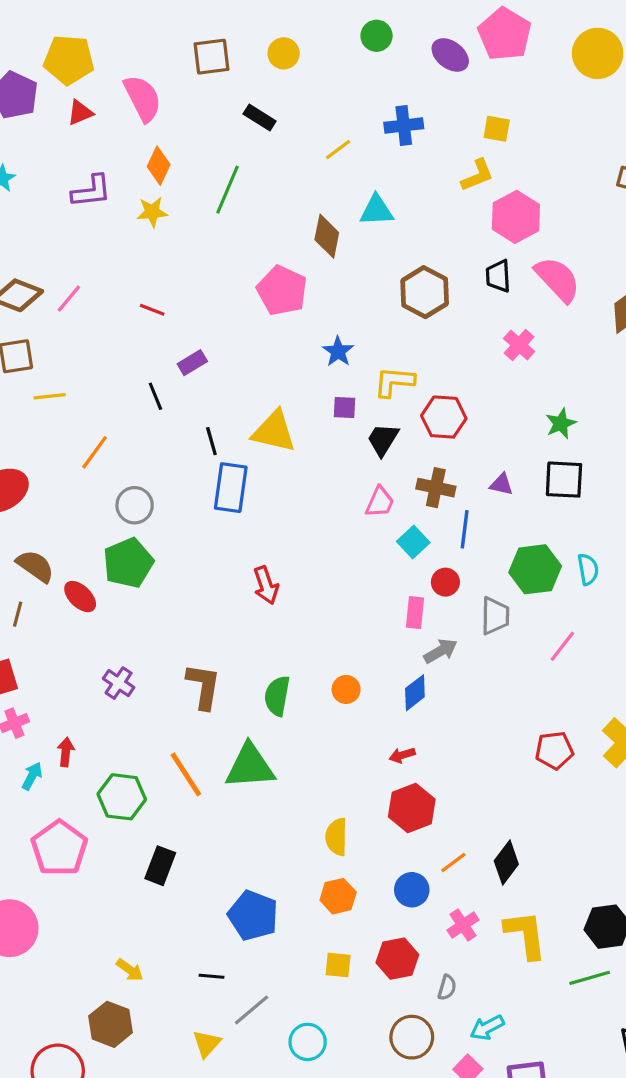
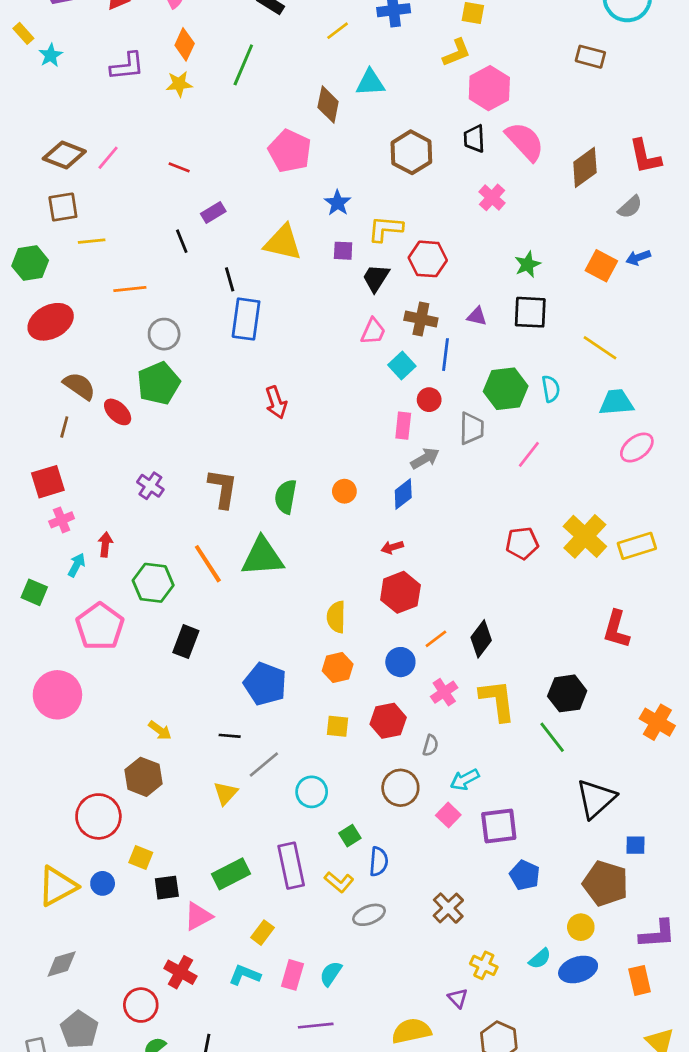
yellow triangle: (274, 432) -> (283, 243), moved
orange line: (95, 452) -> (130, 289), turned 48
green line: (590, 978) -> (552, 737), turned 68

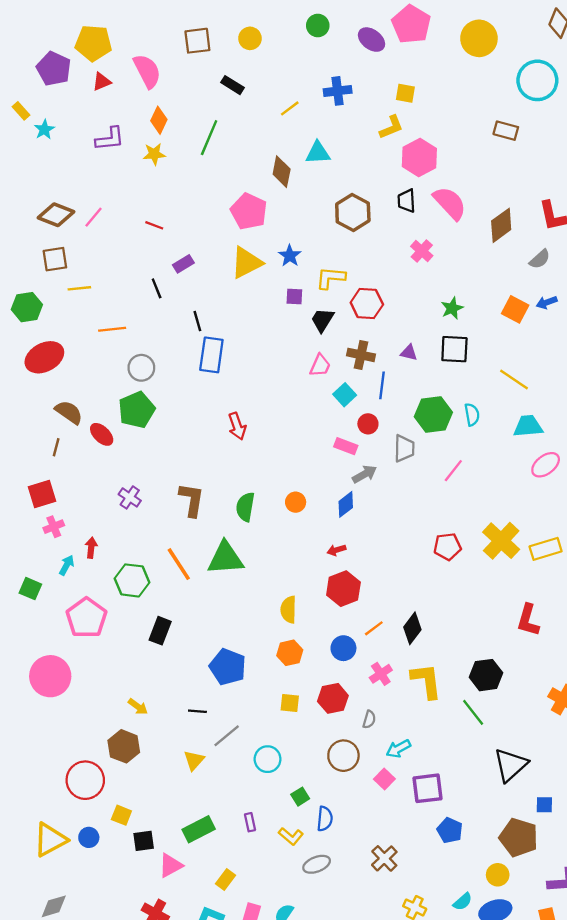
yellow triangle: (283, 243) -> (246, 263), moved, turned -40
pink rectangle: (403, 426) -> (346, 446), turned -75
purple rectangle: (291, 866) -> (250, 822), size x0.5

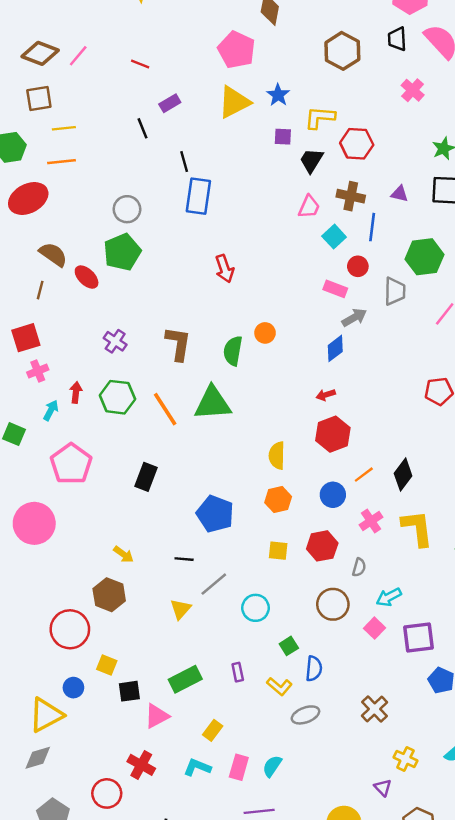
orange line: (112, 329) -> (62, 162), moved
orange circle: (296, 502) -> (265, 333), moved
green hexagon: (132, 580) -> (117, 397), moved
yellow triangle: (50, 840) -> (46, 715), moved

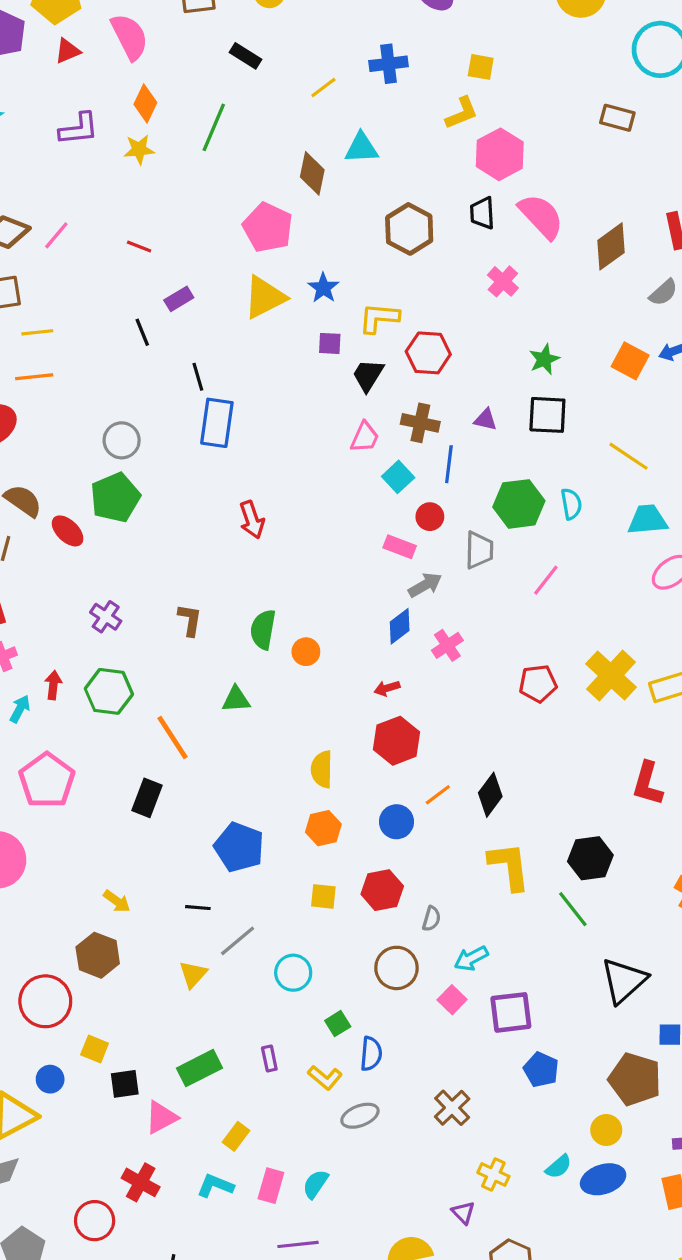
orange circle: (265, 333) -> (306, 652), moved
brown L-shape: (178, 344) -> (190, 620), size x0.7
green triangle: (213, 403) -> (236, 699), size x0.6
orange line: (165, 409) -> (172, 738), moved
pink cross: (371, 521) -> (447, 645), moved

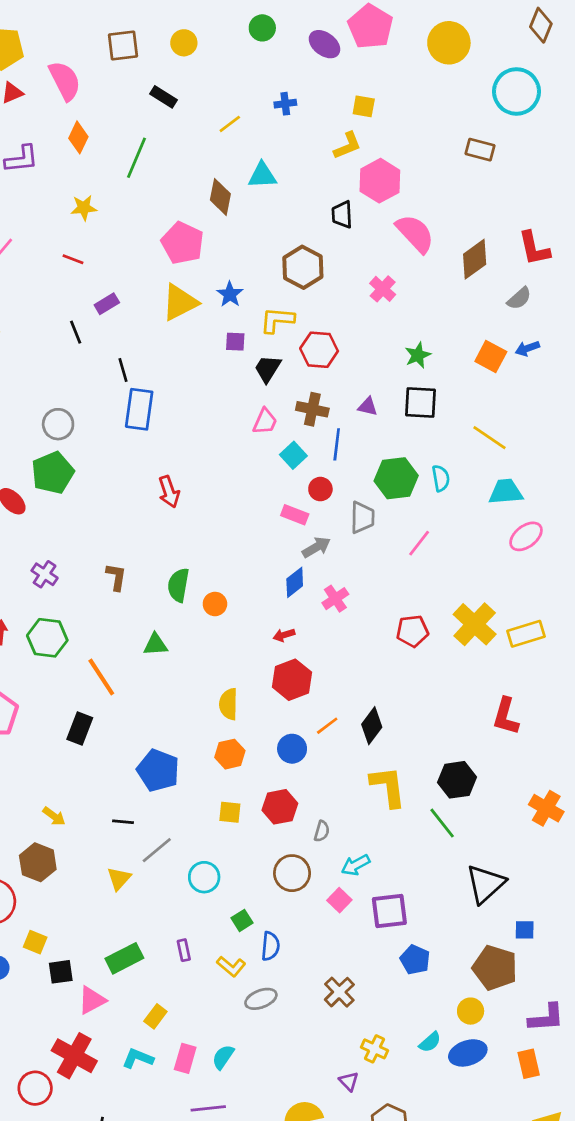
blue cross: (389, 64) -> (285, 104), size x0.7
yellow star: (139, 150) -> (84, 208), moved
black trapezoid: (482, 213) -> (342, 215), moved
brown hexagon: (409, 229) -> (303, 267), moved
red cross: (141, 1182) -> (74, 1056), size x1.4

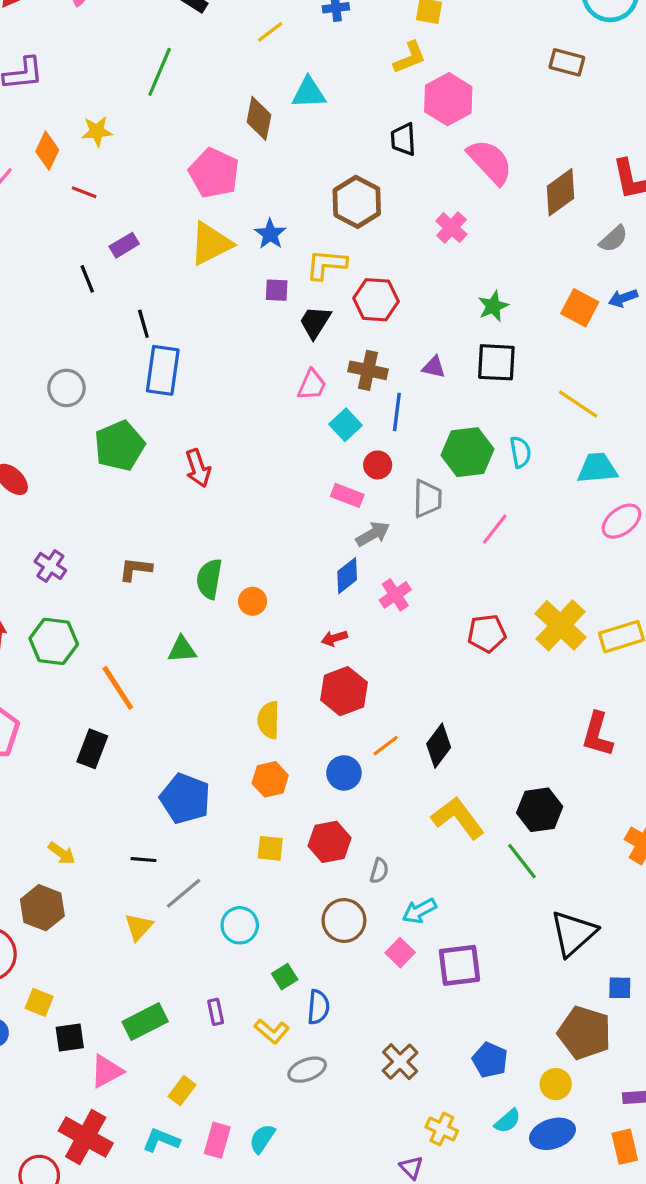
orange diamond: (78, 137) -> (47, 151), moved
green pentagon: (53, 473) -> (119, 446), moved
brown L-shape: (116, 577) -> (135, 569), turned -92
yellow L-shape: (388, 787) -> (458, 818), turned -30
blue pentagon: (415, 960) -> (490, 1060), moved

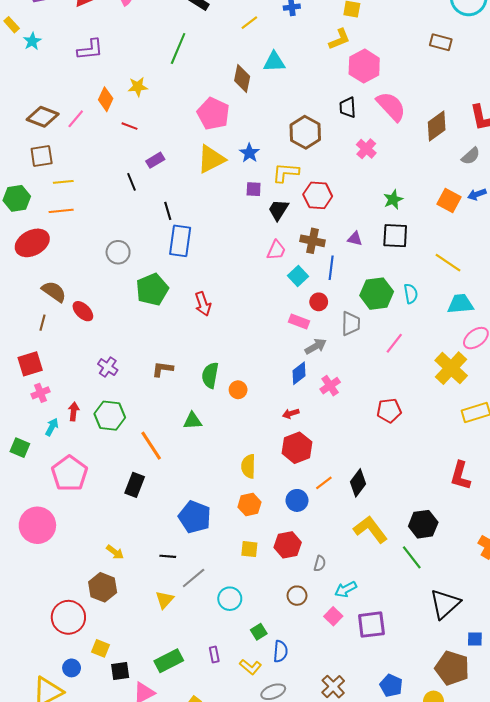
black trapezoid: (403, 139) -> (348, 107), moved
yellow cross: (561, 625) -> (451, 368), moved
brown circle: (344, 920) -> (297, 596), size x0.7

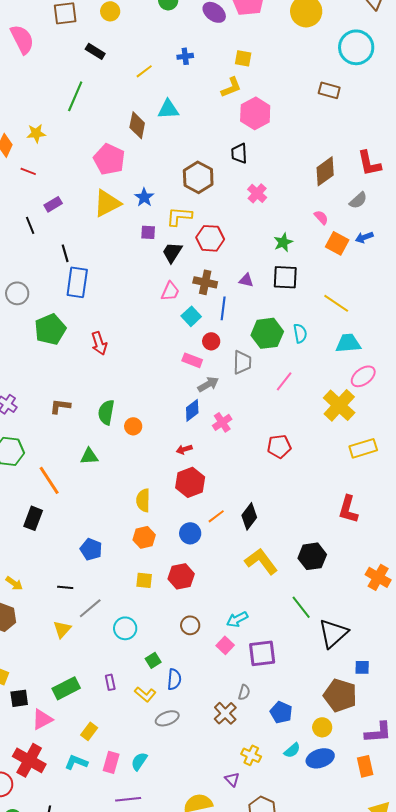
pink semicircle: (391, 106) -> (321, 217), moved, size x0.5
blue pentagon: (195, 517) -> (91, 549), size x0.7
green line: (412, 557) -> (301, 607), moved
gray semicircle: (320, 564) -> (244, 692), moved

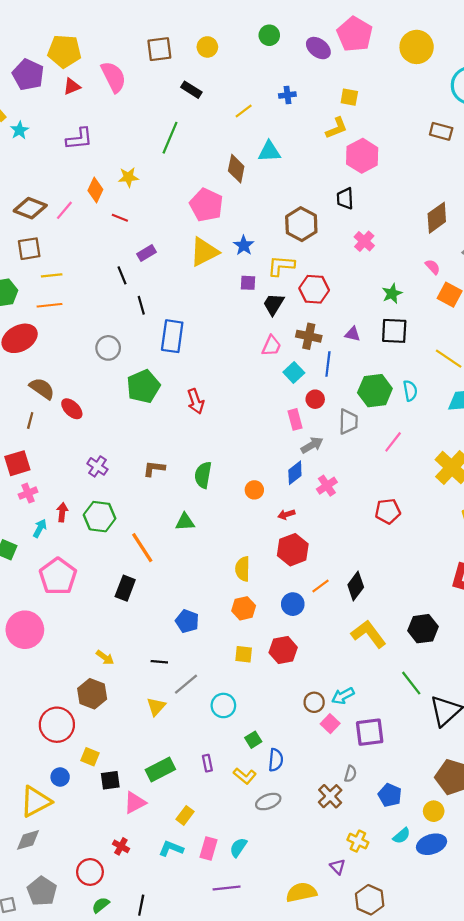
black line: (65, 253) -> (141, 305), moved
pink rectangle: (192, 360) -> (295, 419), turned 54
orange circle: (133, 426) -> (254, 490), moved
brown circle: (190, 625) -> (314, 702), moved
red cross: (29, 760) -> (121, 846), size x0.5

